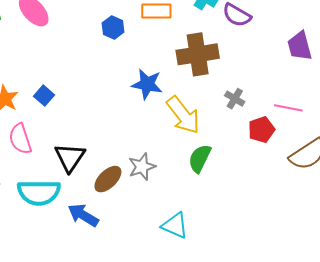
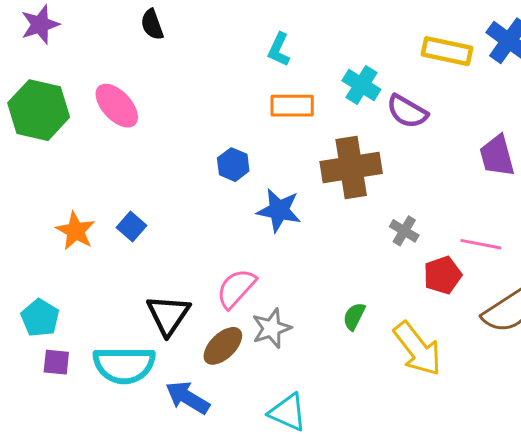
blue hexagon: (113, 27) -> (233, 165), moved
yellow arrow: (183, 115) -> (417, 349), moved
pink semicircle: (20, 139) -> (236, 288), moved, turned 60
green semicircle: (200, 158) -> (354, 316), size x0.7
cyan triangle: (175, 225) -> (288, 412), moved

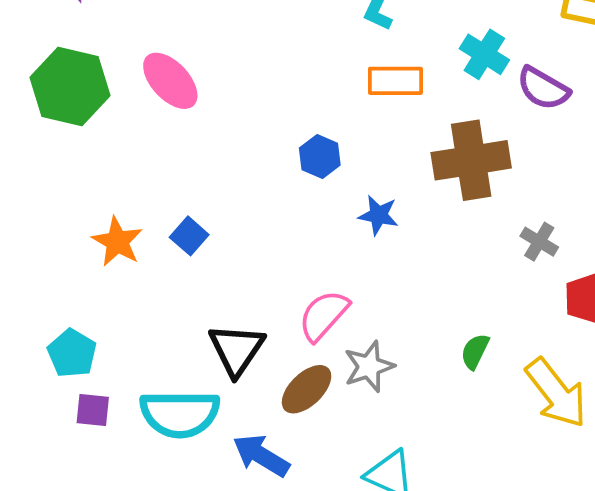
blue star: (279, 210) -> (378, 215), size x0.7

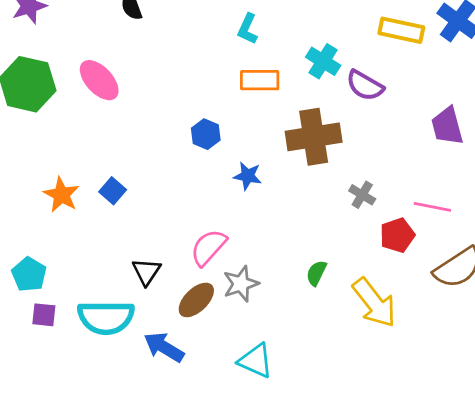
black triangle: (237, 349) -> (146, 272), size x0.7

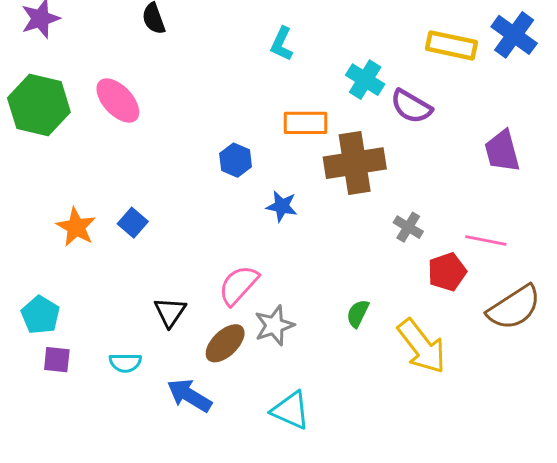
orange rectangle: (260, 80) -> (306, 123), moved
cyan semicircle: (106, 318) -> (125, 363), size x0.5

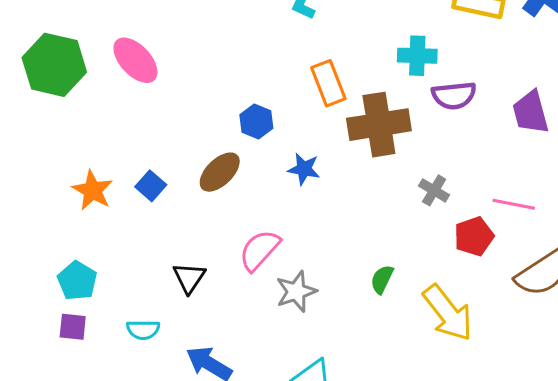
cyan cross: (365, 80) -> (417, 56), moved, turned -30
purple semicircle: (411, 106) -> (454, 95), moved, turned -36
orange rectangle: (306, 123) -> (328, 83), turned 69
cyan pentagon: (40, 315) -> (77, 281), moved
brown ellipse: (225, 343) -> (220, 172), moved

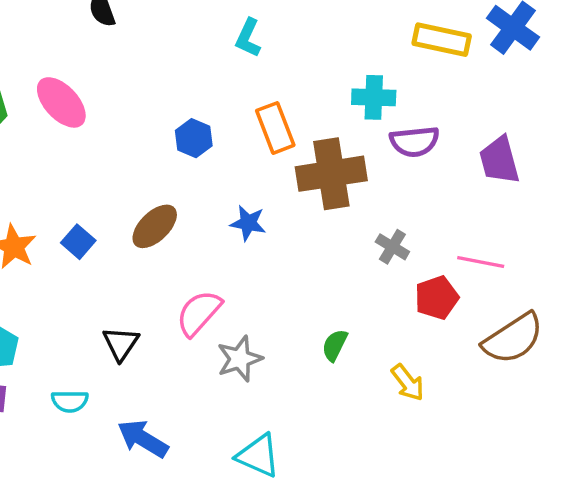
blue hexagon: (256, 121) -> (194, 138), moved
yellow arrow: (448, 313) -> (408, 383), size x0.6

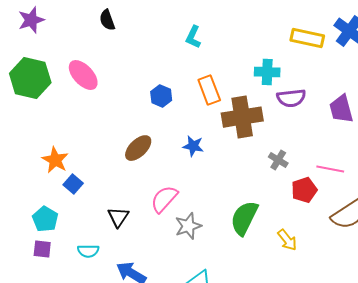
blue square: (78, 242) -> (73, 184), moved
green semicircle: (335, 345) -> (244, 218), size x1.8

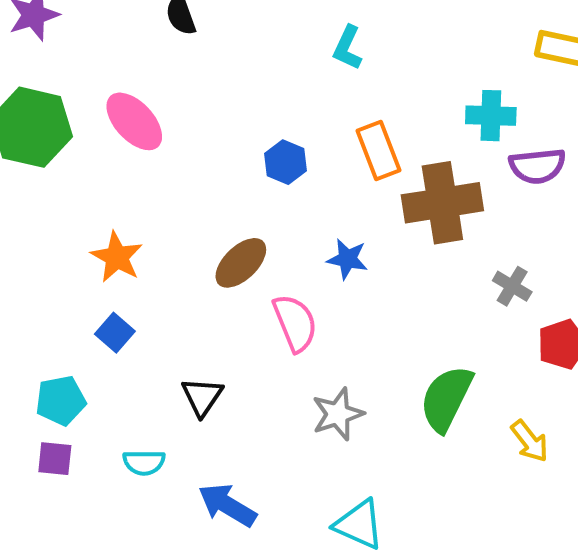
orange star: (55, 160) -> (117, 257), moved
pink semicircle: (164, 199) -> (295, 323), moved, turned 116
cyan pentagon: (45, 219) -> (61, 400), turned 30

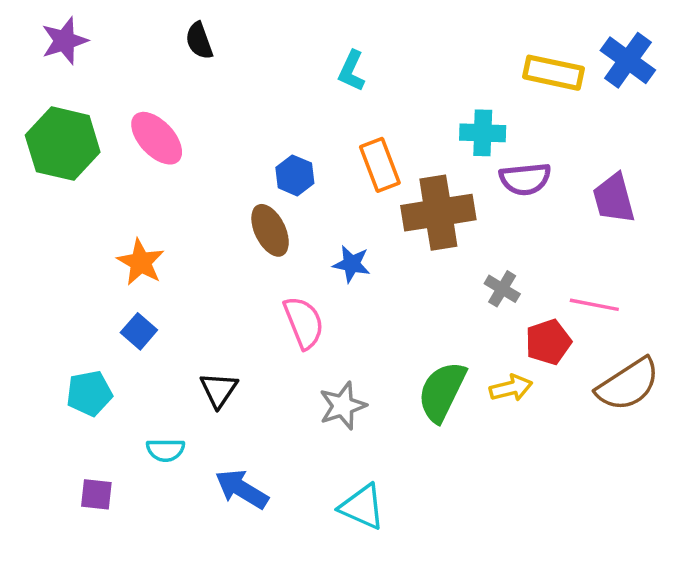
brown ellipse: (241, 263) -> (270, 230), moved, turned -72
yellow arrow: (530, 441) -> (511, 388), moved, turned -66
purple square: (55, 459) -> (96, 494), moved

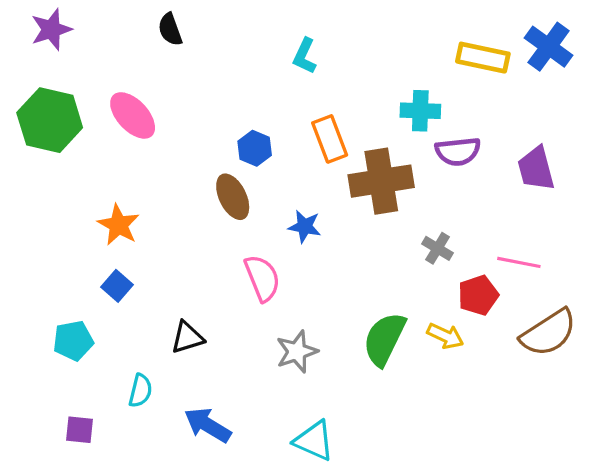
yellow arrow: (511, 388) -> (445, 336), turned 39
black triangle: (219, 390) -> (187, 337), turned 39
cyan semicircle: (165, 450) -> (140, 391), turned -76

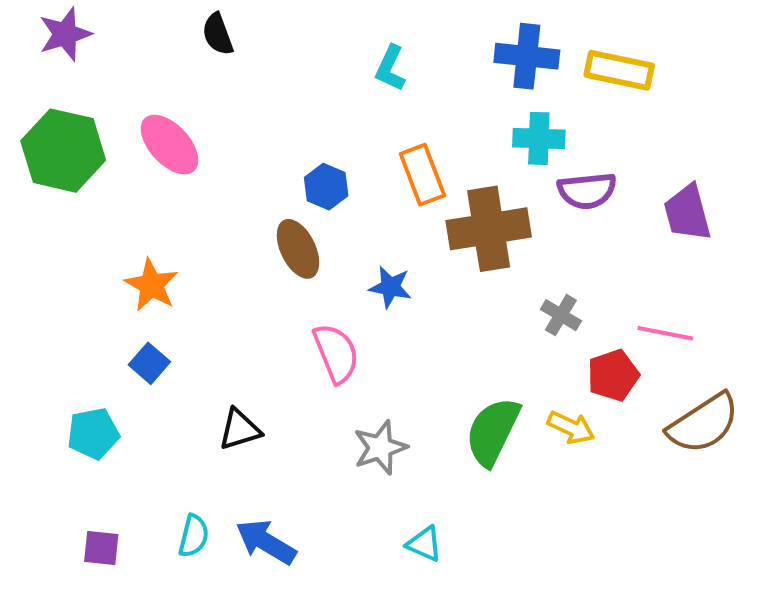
blue cross: (549, 47) -> (527, 56), moved, turned -30
cyan semicircle: (140, 391) -> (194, 536), moved
cyan triangle: (314, 441) -> (424, 544), moved, size x0.7

